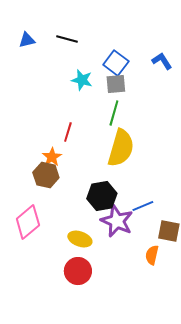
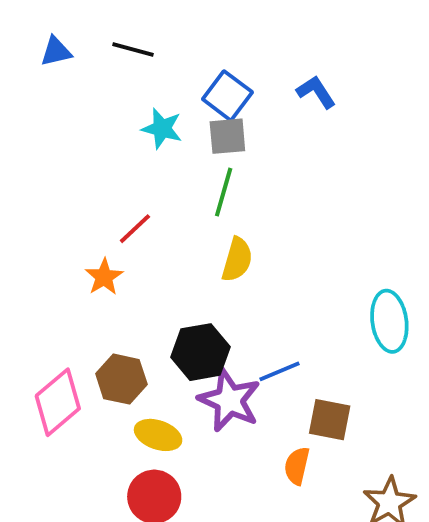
red line: (68, 132) -> (135, 229), turned 30
yellow semicircle: (121, 148) -> (237, 260), size x0.6
brown hexagon: (46, 175) -> (121, 379), moved

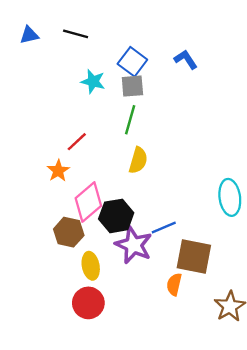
pink diamond: (58, 402) -> (88, 202), moved
brown square: (330, 420) -> (194, 257), size x1.4
yellow ellipse: (158, 435) -> (91, 266), turned 60

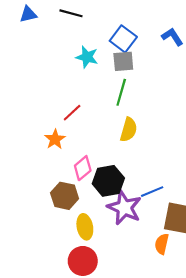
pink diamond: (88, 202) -> (83, 168), size x0.7

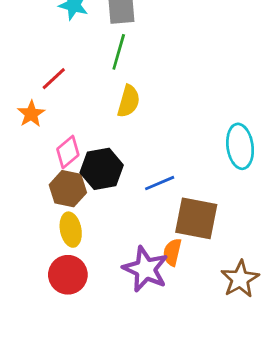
brown hexagon: (65, 196) -> (68, 189), moved
purple star: (124, 208) -> (145, 269), moved

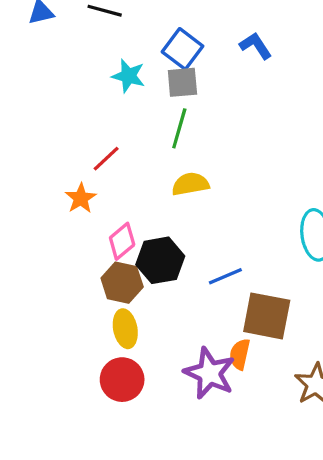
yellow semicircle: (129, 101) -> (190, 184), turned -116

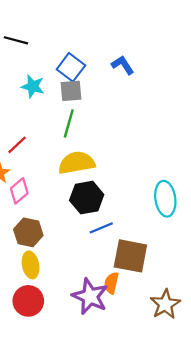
yellow semicircle: (190, 184) -> (77, 163), size x1.4
pink diamond: (122, 241) -> (19, 191), moved
black hexagon: (160, 260) -> (87, 198), moved

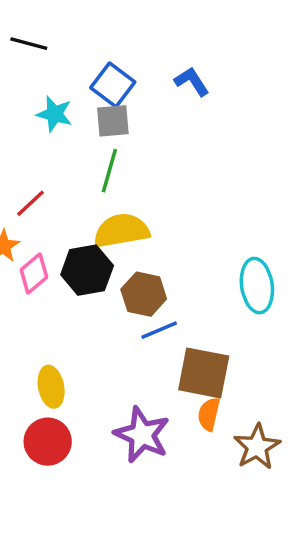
black hexagon: (87, 198) -> (87, 270), moved
brown hexagon: (28, 232) -> (144, 294), moved
orange semicircle: (111, 283) -> (209, 414), moved

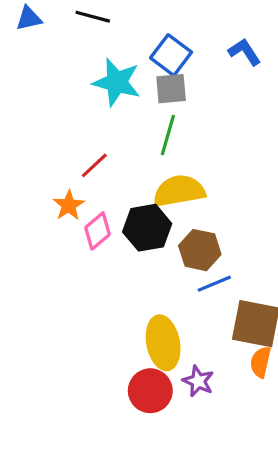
cyan star: (55, 114) -> (117, 82), size x1.4
yellow ellipse: (51, 387) -> (163, 343), moved, size x1.4
purple star: (142, 435) -> (198, 381), size x0.6
red circle: (48, 442) -> (150, 391), moved

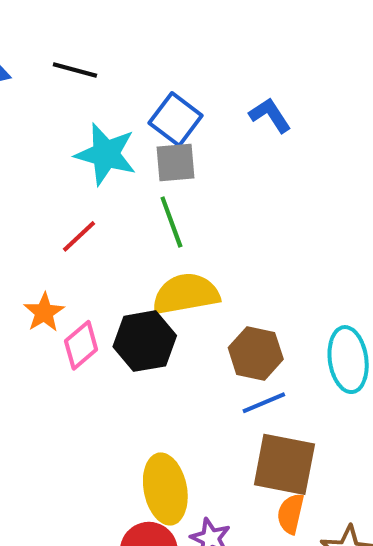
green line: (168, 135) -> (171, 222), turned -36
red line: (94, 165) -> (79, 236), moved
brown hexagon: (200, 250) -> (256, 353), moved
blue line: (214, 284) -> (264, 403), moved

